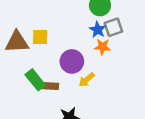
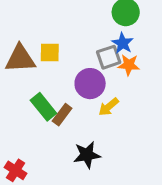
gray square: (113, 27) -> (109, 57), moved
brown rectangle: (50, 86) -> (62, 115), turned -56

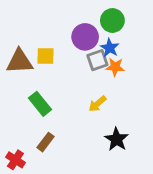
purple circle: (90, 84) -> (85, 37), moved
brown rectangle: (62, 115) -> (45, 142), moved
black star: (87, 155) -> (117, 139), moved, turned -30

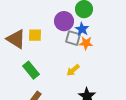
gray square: (97, 60) -> (73, 38), turned 35
brown triangle: (20, 61) -> (16, 39), turned 35

